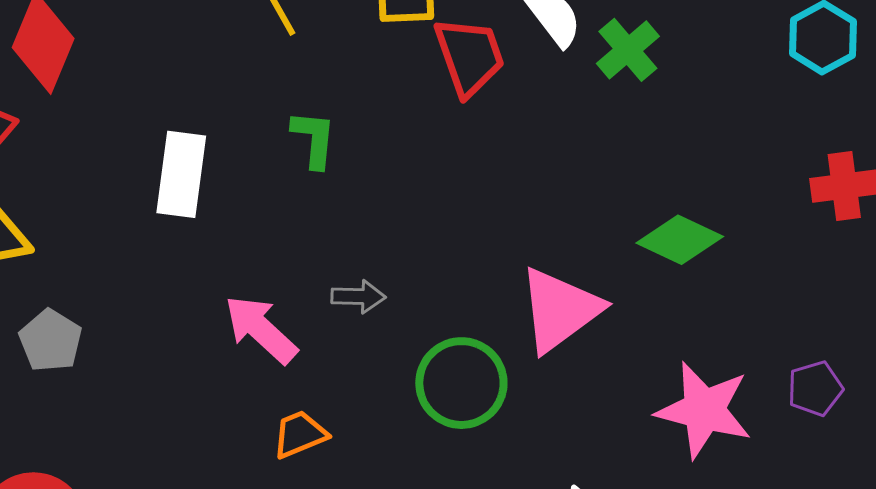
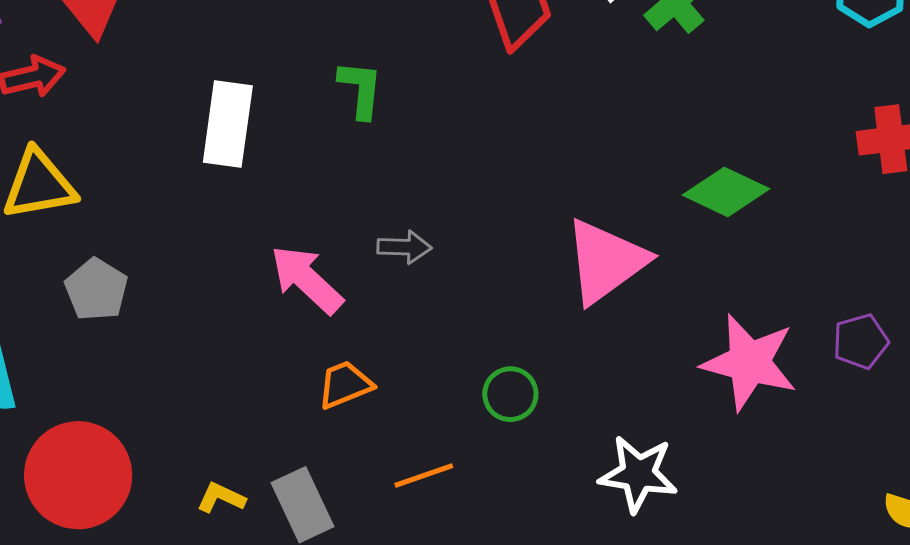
green circle: (461, 383) -> (510, 394), moved, size x0.6

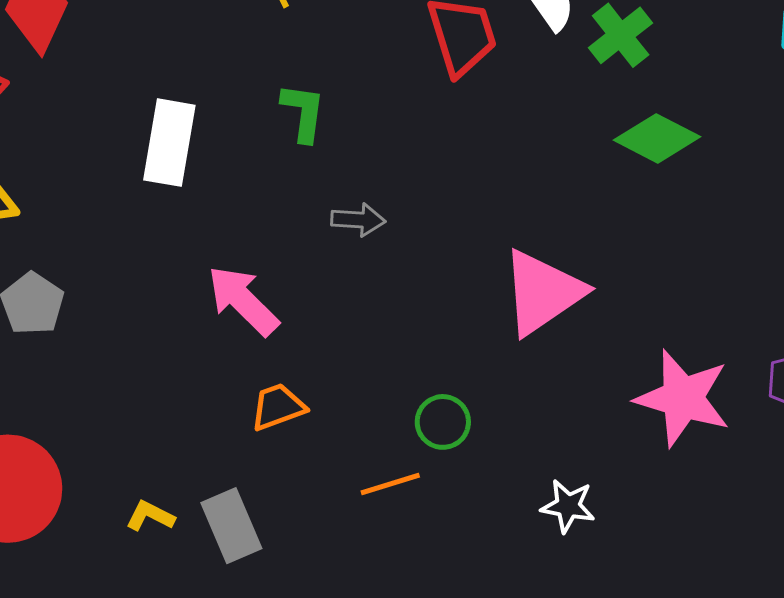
green diamond: (726, 192) -> (657, 138), moved
gray arrow: (404, 247) -> (358, 220), moved
white star: (638, 474) -> (568, 506), size x0.7
orange line: (424, 475) -> (390, 484), moved

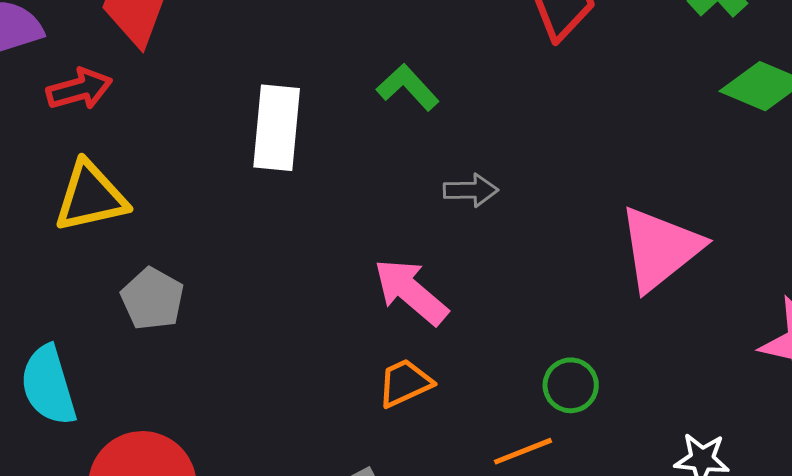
green L-shape: (303, 112) -> (408, 87), turned -46
pink arrow: (243, 301) -> (411, 292), moved

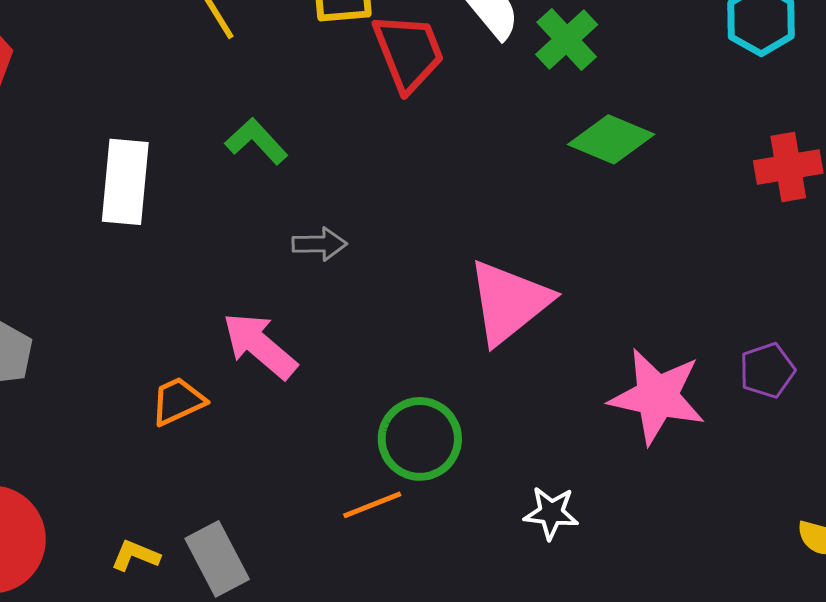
orange trapezoid: (405, 383) -> (178, 401), moved
green circle: (571, 385) -> (420, 439), size x1.5

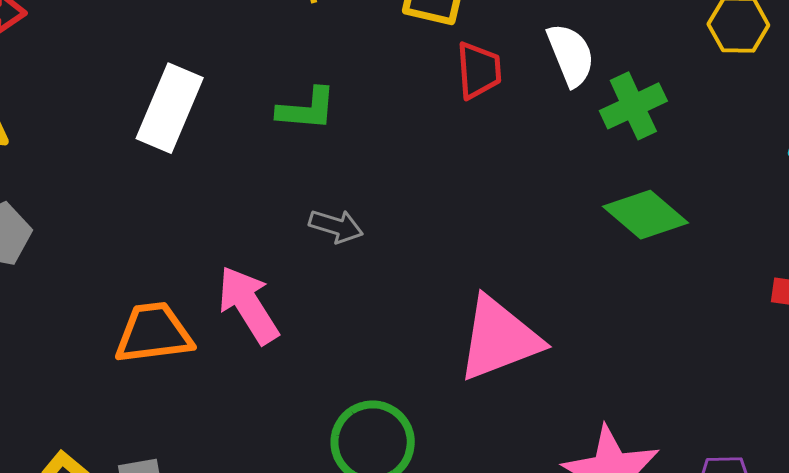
red trapezoid: (409, 52) -> (479, 70), size x0.7
green L-shape: (256, 141) -> (307, 109), turned 120
orange trapezoid: (178, 401) -> (154, 333), size x1.4

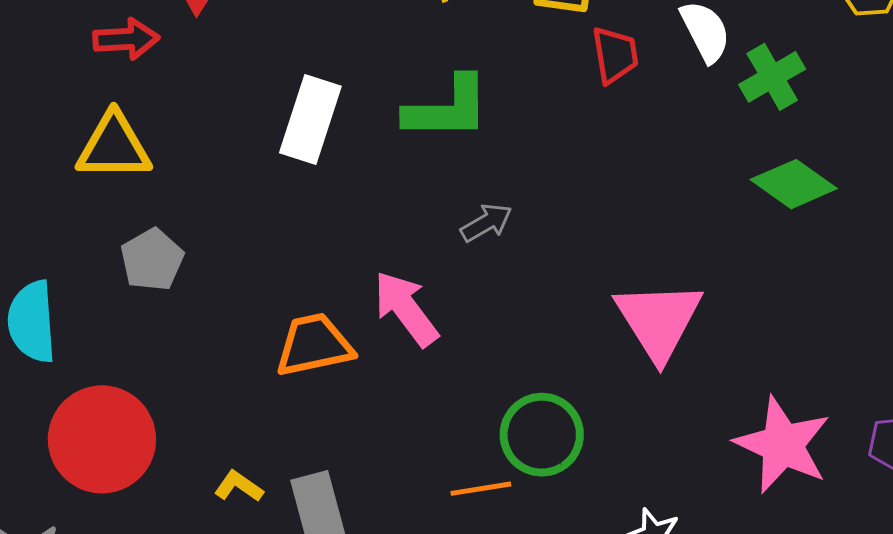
green L-shape: (307, 109) -> (447, 108), size x1.5
gray arrow: (336, 226) -> (486, 223), turned -42
pink triangle: (499, 339) -> (659, 320), turned -36

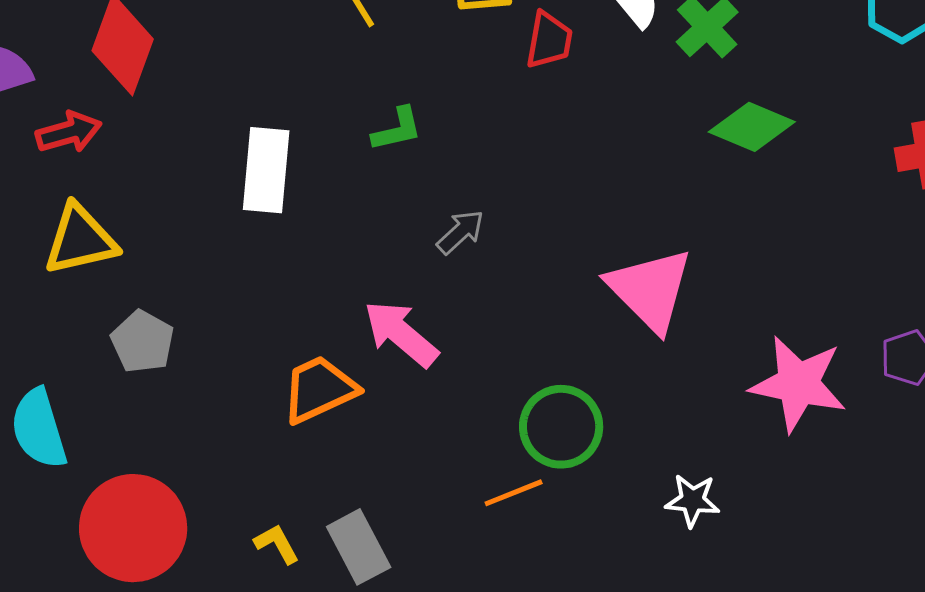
red trapezoid: (615, 55) -> (549, 40), turned 32
green L-shape: (447, 108) -> (397, 129), size x0.6
yellow L-shape: (239, 486) -> (277, 544), turned 39

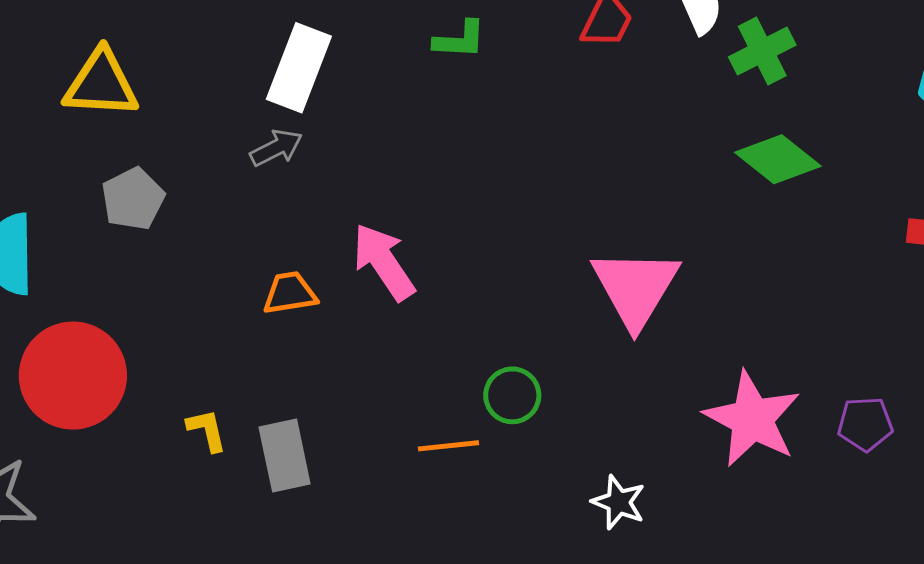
green L-shape: (397, 129) -> (460, 40), moved
gray arrow: (460, 232) -> (276, 148), moved
orange trapezoid: (319, 389) -> (290, 293), size x0.7
green circle: (561, 427) -> (512, 395), size x0.7

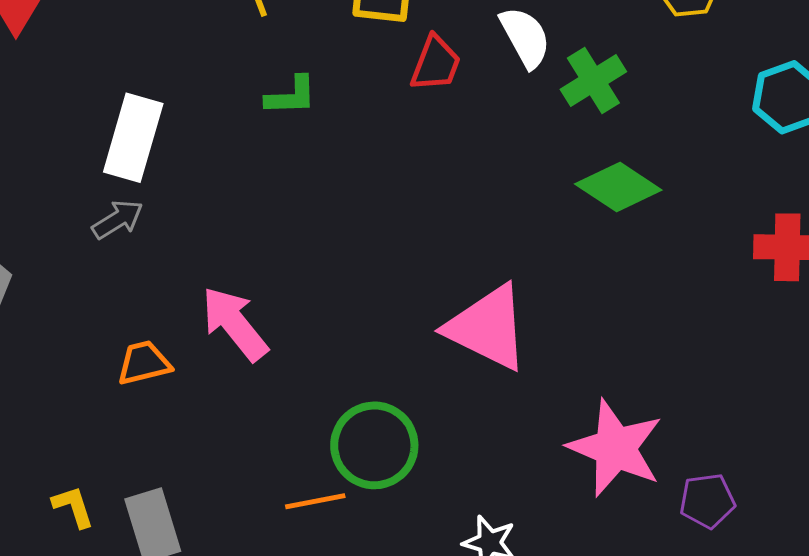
pink triangle: (635, 288) -> (488, 328), turned -30
green circle: (512, 395) -> (374, 445), size x1.5
purple pentagon: (865, 424) -> (707, 501), moved

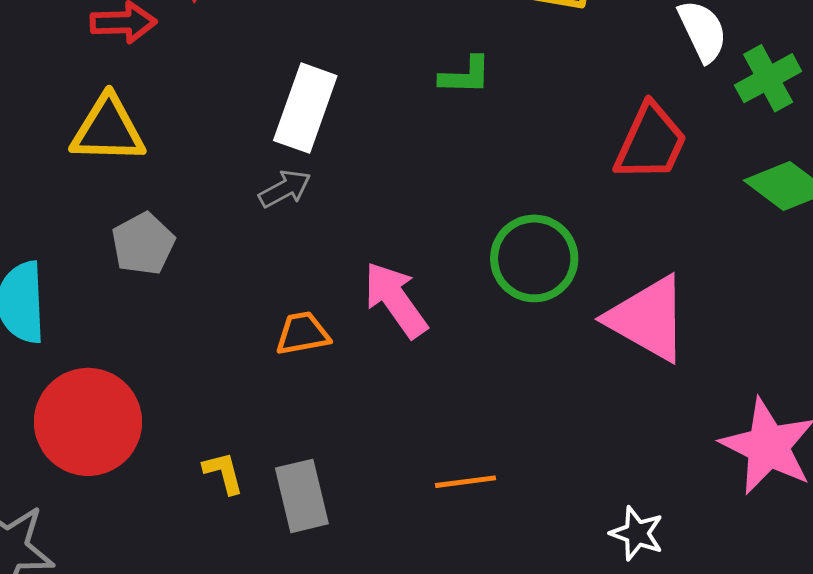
red trapezoid: (436, 63) -> (651, 142), moved, size x1.4
green circle: (374, 445) -> (534, 258), moved

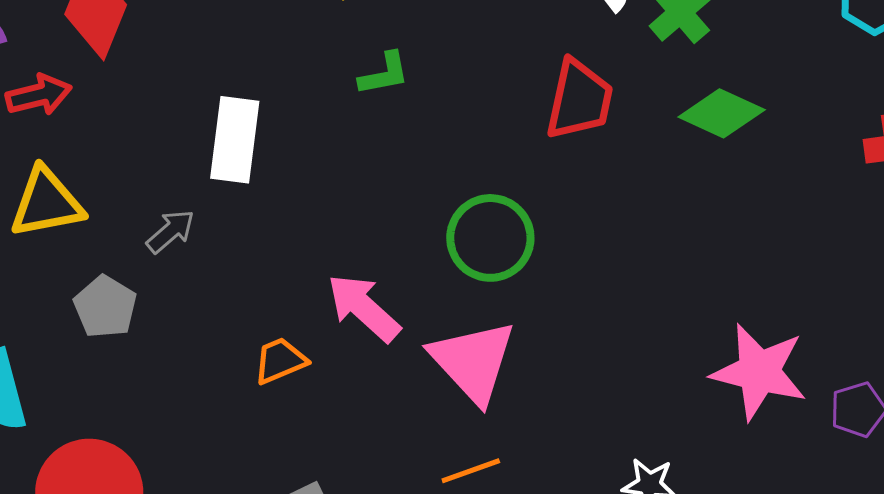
gray arrow: (285, 189) -> (171, 231), moved
pink triangle: (648, 319) -> (473, 361), moved, turned 30

